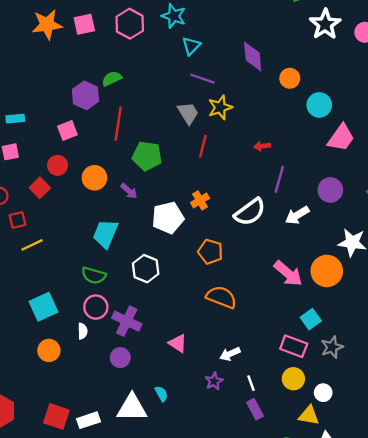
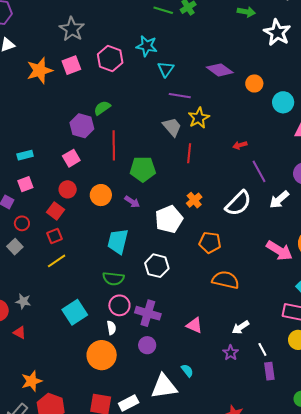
purple diamond: (253, 57) -> (220, 70), turned -40
purple line: (279, 179) -> (259, 171), turned -35
red square: (17, 220) -> (55, 236), moved
orange circle: (49, 350) -> (102, 355), moved, size x1.5
purple rectangle: (255, 409) -> (269, 371), turned 30

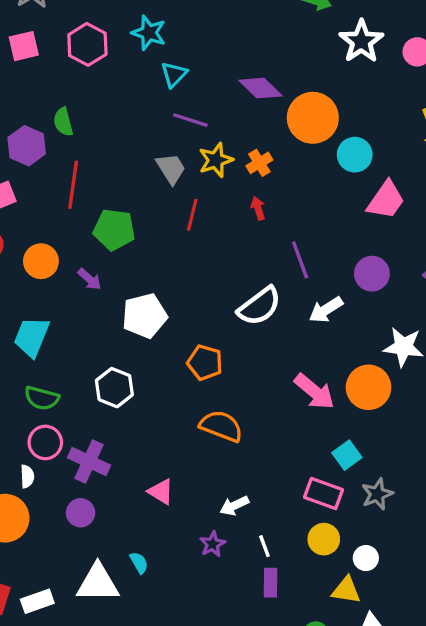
orange circle: (254, 83) -> (313, 118), size x1.8
green semicircle: (102, 108) -> (63, 122), turned -78
red arrow: (240, 145) -> (258, 208), moved, turned 80
orange cross: (194, 200) -> (259, 163), moved
cyan trapezoid: (118, 241) -> (32, 337), moved

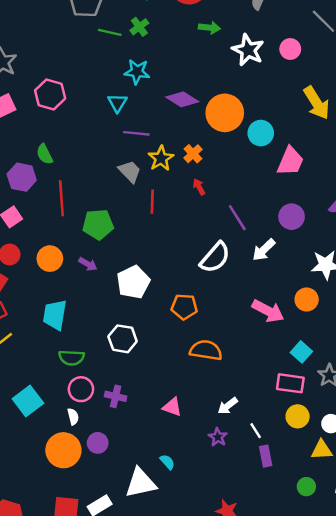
cyan star: (149, 33) -> (137, 72), moved
orange circle: (369, 387) -> (307, 299), size x0.7
purple cross: (89, 462) -> (116, 396), size x0.7
purple circle: (81, 513) -> (98, 443), moved

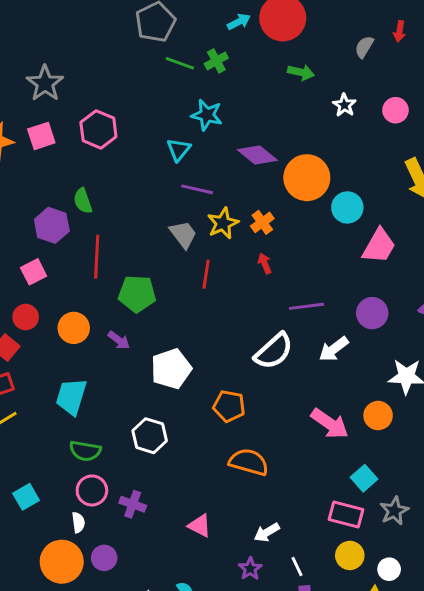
white star: (248, 50) -> (344, 105), size x0.6
purple line: (237, 218) -> (306, 306), turned -72
cyan square: (28, 401) -> (26, 497), size x0.7

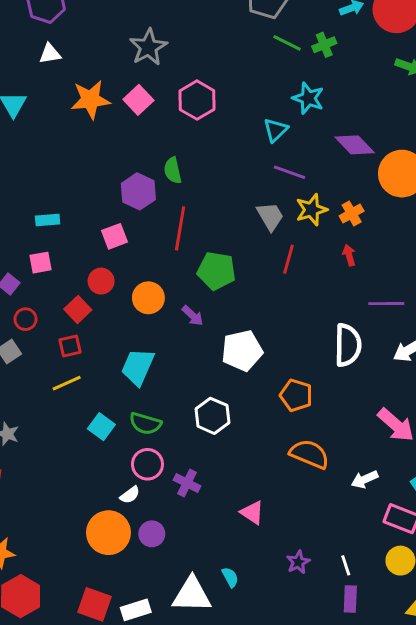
pink square: (41, 136) -> (138, 100), turned -32
white semicircle: (274, 351) -> (348, 345), turned -54
cyan square: (26, 497) -> (101, 427), moved, turned -30
white semicircle: (78, 522) -> (130, 495), turned 54
white arrow: (267, 532) -> (365, 479), moved

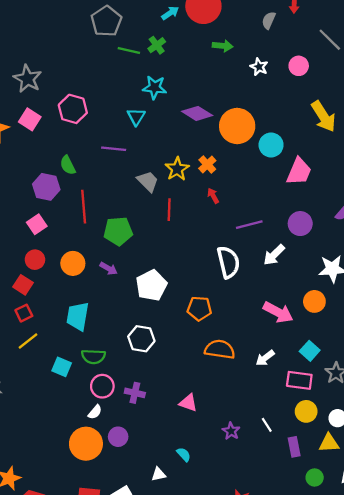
purple line: (289, 172) -> (114, 149), moved
white triangle: (192, 595) -> (159, 474), size x0.5
purple rectangle: (350, 599) -> (294, 447), moved

